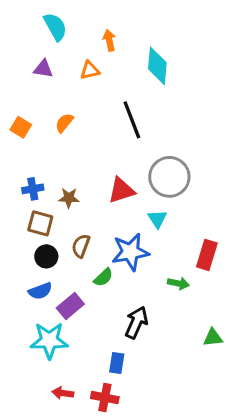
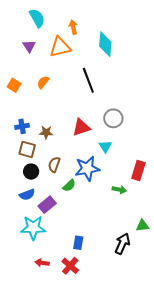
purple triangle: (43, 69) -> (29, 46), turned 48
orange triangle: (90, 70) -> (60, 47), size x1.6
gray circle: (169, 177) -> (113, 118), size x0.7
black arrow: (136, 322) -> (122, 244), moved
red cross: (105, 398) -> (70, 266), turned 30

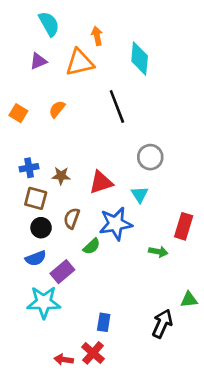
purple triangle: (29, 46) -> (38, 61), turned 40
red triangle: (81, 127) -> (101, 182), moved
red arrow: (42, 263) -> (64, 360), moved

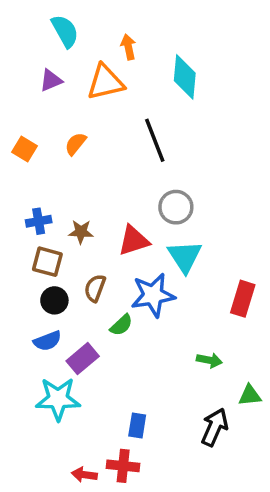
gray circle: (150, 157) -> (176, 207), moved
cyan triangle: (140, 194) -> (185, 256), size x1.5
green arrow: (158, 252) -> (209, 360), moved
red cross: (93, 353) -> (123, 466), turned -35

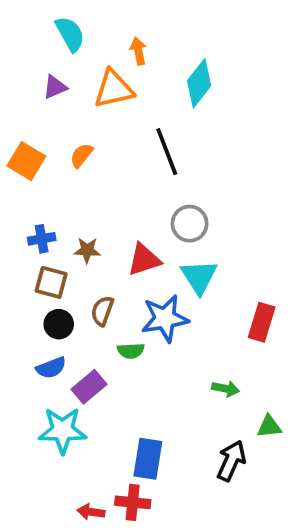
cyan diamond: (185, 77) -> (199, 83), turned 33
orange square: (25, 149) -> (26, 161), size x1.4
green semicircle: (121, 325) -> (131, 351), turned 40
blue rectangle: (137, 425) -> (148, 459), size x1.5

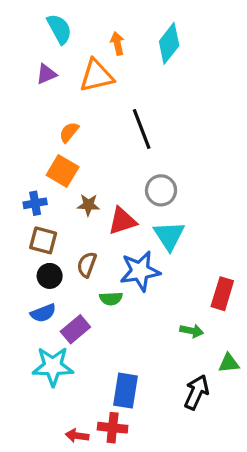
cyan diamond: (199, 83) -> (169, 43), moved
orange square: (26, 161) -> (63, 171), moved
brown star: (87, 250) -> (88, 205), moved
red rectangle: (262, 322) -> (222, 294), moved

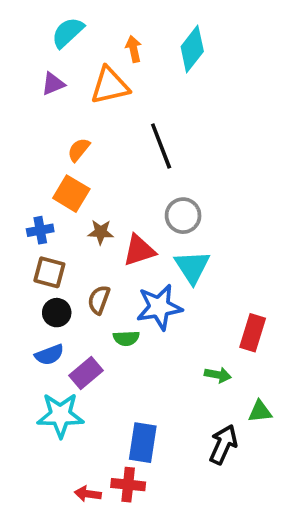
cyan semicircle: (59, 29) -> (68, 33), turned -104

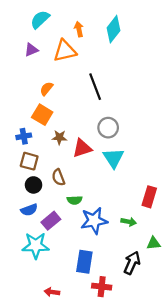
brown semicircle: (99, 300) -> (58, 177), turned -42
blue star: (159, 307) -> (94, 221), moved
red cross: (128, 485) -> (102, 287), moved

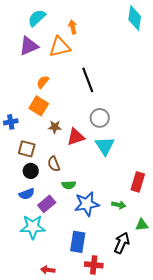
cyan diamond: (114, 29) -> (135, 18), moved, turned -30
purple triangle: (31, 50) -> (29, 46), size x1.5
blue cross: (24, 136) -> (11, 122), moved

